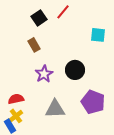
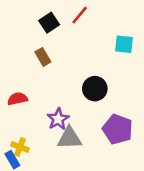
purple star: (44, 74) -> (58, 119), moved
red semicircle: (16, 99) -> (17, 99), moved
yellow cross: (16, 116) -> (20, 147), turned -32

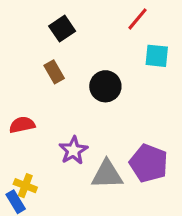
red line: (80, 15) -> (137, 19), moved
black circle: (95, 89) -> (105, 86), moved
gray triangle: (69, 138) -> (107, 174), moved

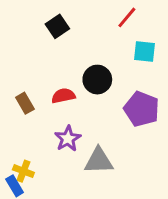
brown rectangle: (54, 72) -> (25, 103), moved
red semicircle: (22, 125) -> (63, 96), moved
purple pentagon: (149, 163) -> (142, 109), moved

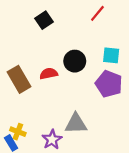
cyan square: (145, 51) -> (111, 55), moved
brown rectangle: (25, 103) -> (19, 79), size x1.6
purple star: (68, 139) -> (52, 140), moved

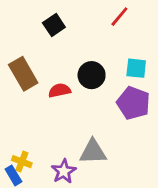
brown rectangle: (19, 79) -> (23, 74), moved

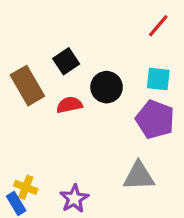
red line: (119, 17) -> (158, 26), moved
black square: (54, 25) -> (66, 61), moved
gray triangle: (93, 152) -> (139, 176), moved

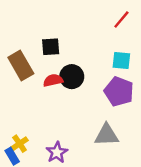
black square: (66, 61) -> (51, 47), turned 30
black circle: (107, 87) -> (72, 77), moved
yellow cross: (26, 187) -> (20, 144), turned 35

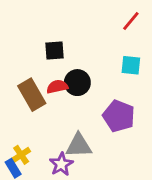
brown rectangle: (21, 65) -> (32, 95), moved
purple pentagon: (119, 92) -> (119, 116), moved
gray triangle: (107, 135) -> (79, 145), moved

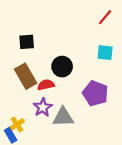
black square: (55, 50) -> (27, 42), moved
red semicircle: (57, 87) -> (46, 85), moved
purple star: (61, 164) -> (43, 107), moved

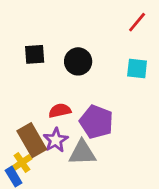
black circle: (62, 67) -> (78, 61), moved
brown rectangle: (26, 76) -> (32, 140), moved
purple pentagon: (95, 93) -> (96, 122), moved

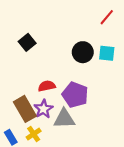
black square: (35, 54) -> (27, 42), turned -35
black circle: (78, 61) -> (83, 52), moved
yellow cross: (22, 163) -> (34, 134), moved

